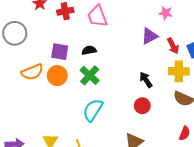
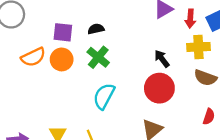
red arrow: (173, 46) -> (190, 19), turned 35
red circle: (142, 106) -> (159, 88), size x1.6

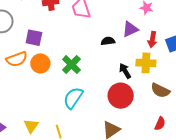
black semicircle: (96, 29) -> (108, 41), moved
purple square: (63, 32) -> (34, 38), moved
yellow cross: (198, 47) -> (146, 63), moved

